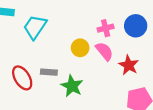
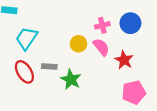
cyan trapezoid: (35, 27) -> (27, 38), moved

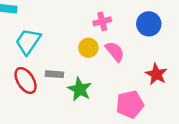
pink cross: (102, 25) -> (102, 21), moved
red star: (124, 60) -> (156, 74), moved
pink pentagon: (134, 92) -> (130, 104), moved

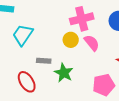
pink cross: (102, 21) -> (82, 19), size x1.6
red ellipse: (26, 80) -> (27, 82), moved

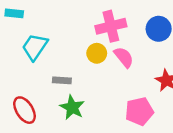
green star: (64, 73) -> (72, 107), moved
red ellipse: (27, 82) -> (24, 110), moved

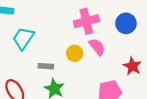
yellow circle: (97, 53) -> (75, 53), moved

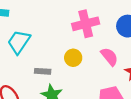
pink semicircle: (97, 47) -> (109, 57), moved

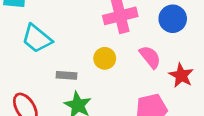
cyan trapezoid: (19, 42) -> (37, 39), turned -85

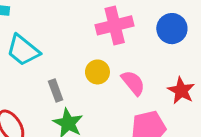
pink semicircle: (150, 57) -> (133, 83), moved
gray rectangle: (66, 75) -> (56, 91), turned 66

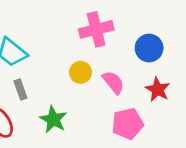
blue circle: (172, 29) -> (149, 48), moved
gray rectangle: (56, 91) -> (20, 89), moved

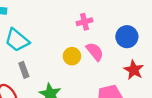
pink cross: (96, 29) -> (85, 22), size x0.6
pink semicircle: (113, 82) -> (95, 52), moved

